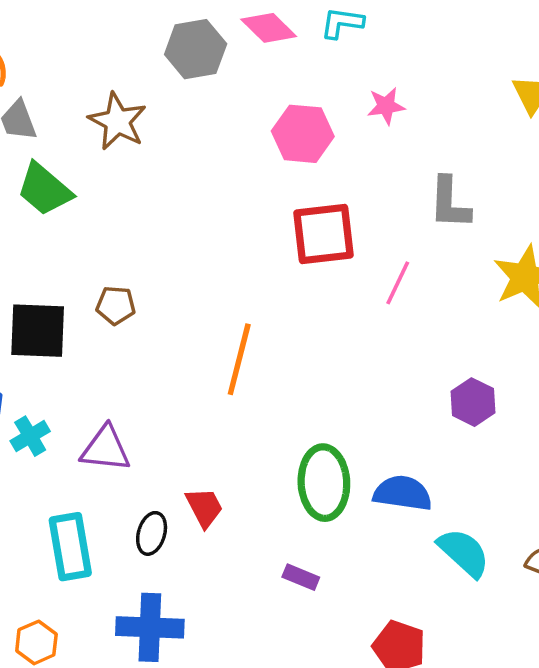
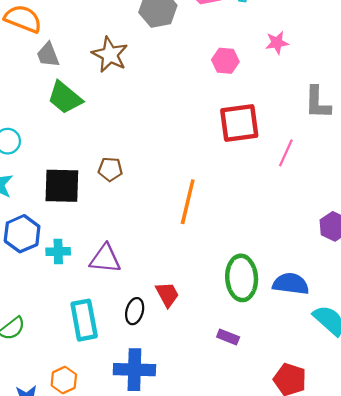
pink hexagon: (303, 134) -> (225, 61), size x0.7
cyan cross: (30, 436) -> (58, 251), turned 30

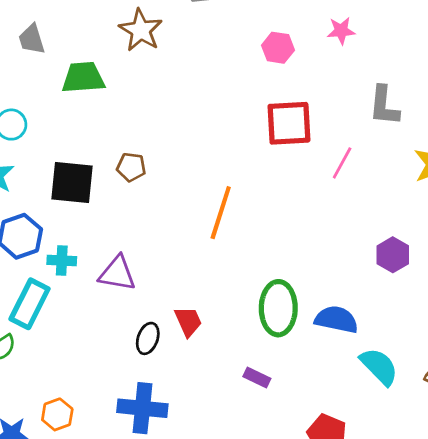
gray trapezoid: (48, 55) -> (32, 39), moved
green trapezoid: (65, 98) -> (83, 78), turned 132
cyan rectangle: (84, 320) -> (30, 304), moved, turned 33

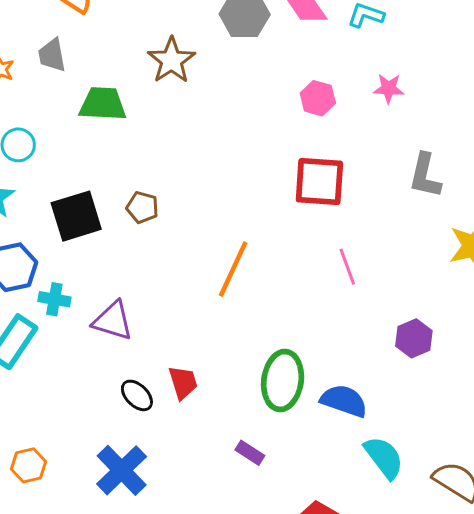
pink line: (342, 163) -> (347, 267), moved, turned -56
black square: (72, 182) -> (76, 216), turned -30
black ellipse: (148, 338) -> (137, 395), turned -72
blue cross: (142, 408) -> (122, 470), turned 33

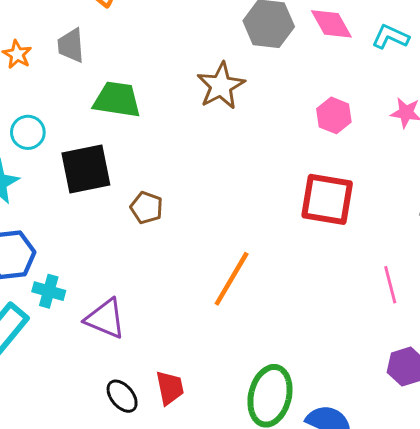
brown star: (171, 60) -> (221, 86), moved
black square: (76, 216) -> (86, 169), moved
pink line: (347, 267) -> (390, 285), moved

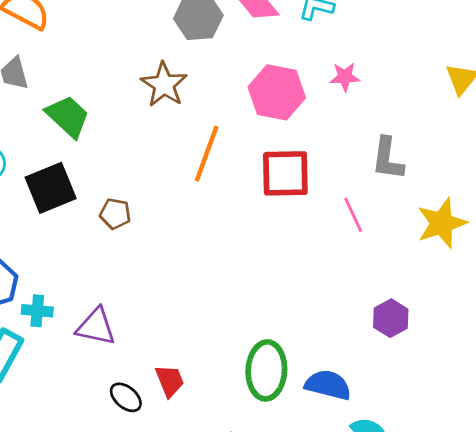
green trapezoid: (117, 100) -> (68, 116), turned 45
pink hexagon: (334, 115) -> (277, 92), size x1.6
orange line: (232, 279) -> (207, 154), moved
pink line: (390, 285) -> (353, 215), moved

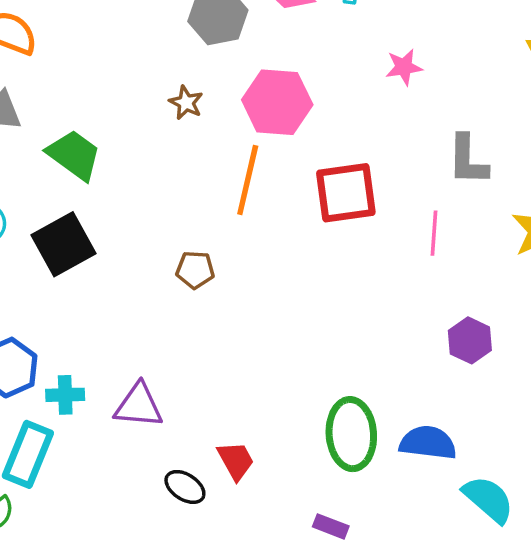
brown star: (164, 85) -> (186, 103), size x0.6
pink hexagon: (277, 92) -> (277, 102), moved
brown pentagon: (115, 214) -> (195, 270), moved
pink line: (353, 215) -> (434, 233), turned 36
purple hexagon: (391, 318) -> (470, 340), moved

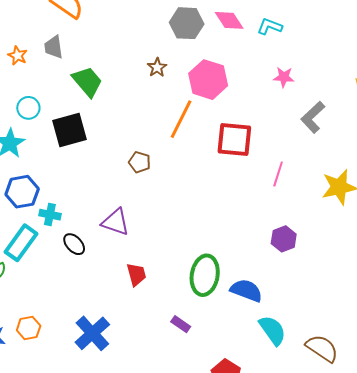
gray L-shape: (468, 160) -> (313, 117), moved, turned 32
purple triangle: (139, 406) -> (116, 222), moved
black ellipse: (185, 487) -> (74, 244), moved

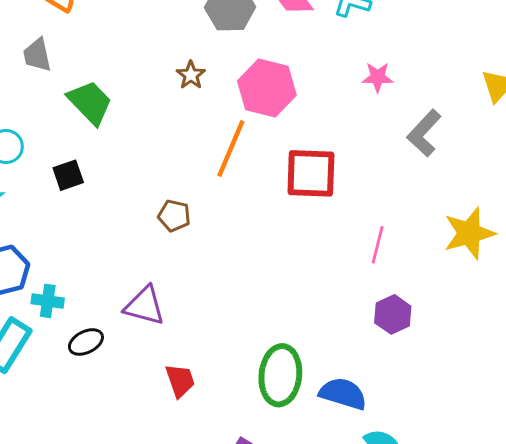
black square: (69, 130) -> (68, 175), size x0.6
pink line: (278, 174) -> (378, 245), moved
black ellipse: (74, 244) -> (86, 342), turned -70

